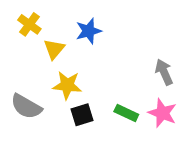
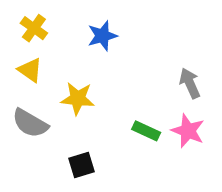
yellow triangle: (54, 49) -> (30, 70), moved, turned -35
black square: (82, 115) -> (81, 165), moved

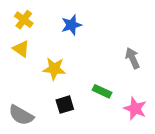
gray semicircle: (30, 123) -> (21, 115), moved
pink star: (188, 131) -> (135, 109), moved
black square: (81, 165) -> (65, 105), moved

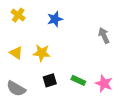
yellow triangle: (21, 49) -> (16, 53), moved
gray arrow: (132, 58) -> (104, 35), moved
green rectangle: (102, 91) -> (78, 80), moved

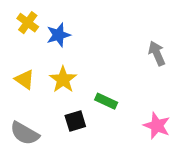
blue star: (55, 19) -> (58, 35), moved
yellow star: (42, 53) -> (63, 80), turned 30
green rectangle: (78, 80) -> (106, 101), moved

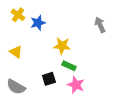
gray arrow: (157, 53) -> (100, 25), moved
yellow star: (63, 80) -> (62, 46), moved, turned -30
pink star: (157, 126) -> (76, 85), moved

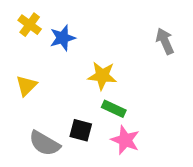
yellow triangle: (16, 52) -> (26, 86), turned 40
black square: (49, 79) -> (81, 130), turned 32
gray semicircle: (16, 87) -> (44, 143), moved

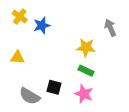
yellow star: (102, 76) -> (86, 48), moved
yellow triangle: (26, 86) -> (17, 57), turned 48
green rectangle: (114, 109) -> (86, 71), moved

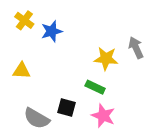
gray arrow: (110, 28) -> (136, 48), moved
green rectangle: (86, 71) -> (95, 87), moved

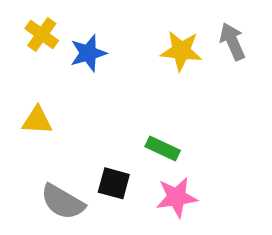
gray arrow: (136, 48) -> (232, 42), moved
yellow star: (106, 59) -> (181, 51), moved
pink star: (103, 116) -> (177, 197), turned -30

